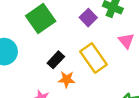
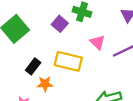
yellow rectangle: (93, 58) -> (68, 61), turned -36

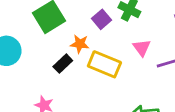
orange star: (45, 84) -> (80, 44), moved

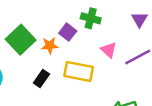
orange star: (80, 44) -> (50, 46), moved

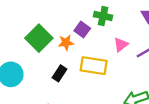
pink triangle: (109, 50) -> (121, 45), turned 42

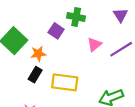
orange star: (66, 43) -> (38, 54), moved
yellow rectangle: (94, 66) -> (65, 82), moved

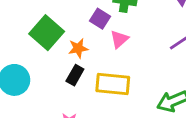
pink triangle: (94, 44) -> (119, 39), moved

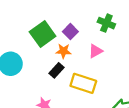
purple square: (100, 19) -> (70, 32), moved

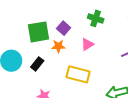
green square: (43, 34) -> (38, 32), turned 30
black rectangle: (57, 70) -> (37, 64), moved

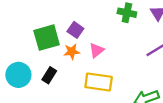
green cross: (96, 18) -> (127, 13), moved
pink triangle: (87, 44) -> (96, 50), moved

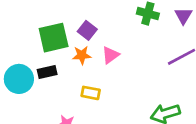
black rectangle: (49, 75) -> (47, 72), moved, turned 42
yellow rectangle: (99, 82) -> (91, 93), moved, size x0.6

